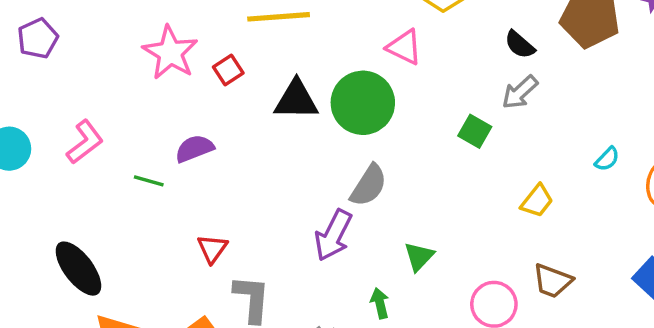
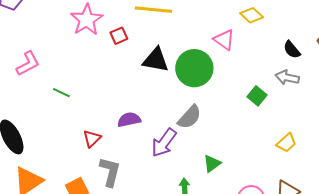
gray arrow: (520, 92) -> (287, 78), turned 45
purple semicircle: (194, 149) -> (129, 120), moved

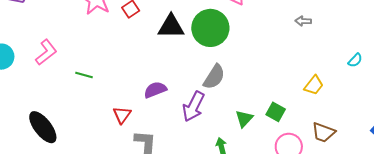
gray arrow: (287, 78) -> (303, 21), size x0.7
green square: (257, 96) -> (276, 112), moved

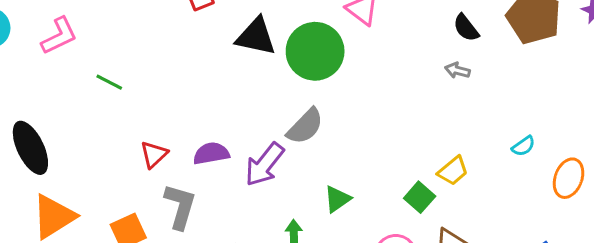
purple semicircle: (155, 90) -> (211, 153), moved
green square: (276, 112) -> (420, 197), moved

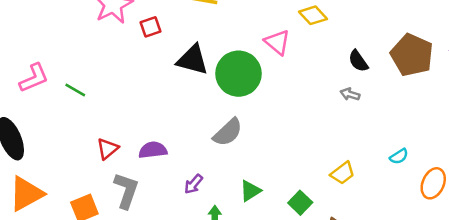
pink L-shape: (59, 36) -> (34, 78), moved
purple arrow: (264, 164) -> (193, 184), moved, size x0.6
green square: (420, 197) -> (300, 203), moved

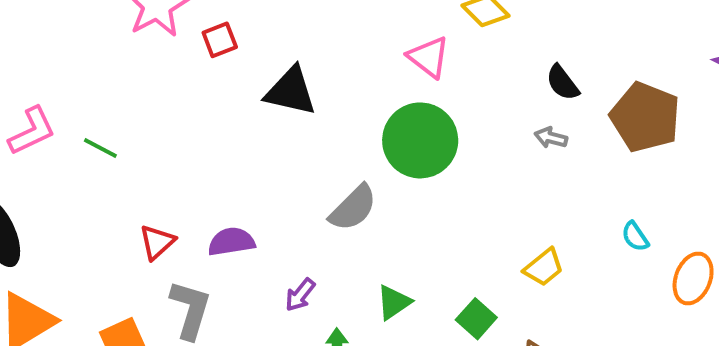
brown pentagon: (412, 55) -> (645, 117), moved
green circle: (238, 74) -> (420, 140), moved
cyan semicircle: (399, 156) -> (635, 237), turned 90

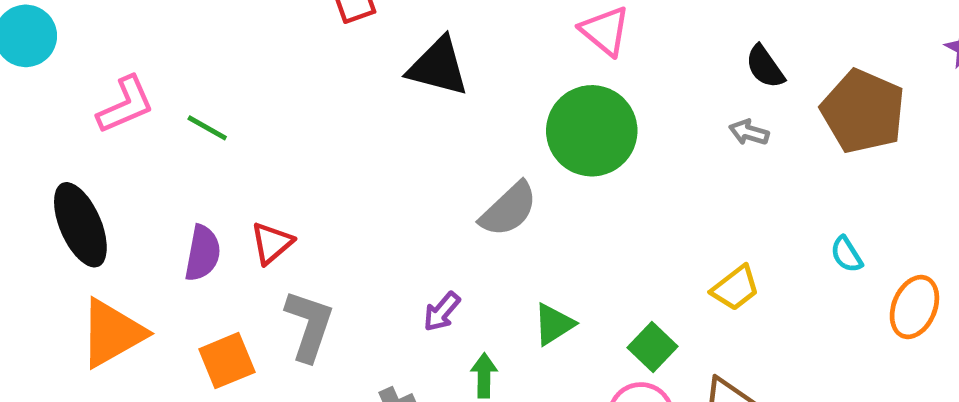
purple semicircle: (231, 242) -> (203, 253), moved, turned 108

